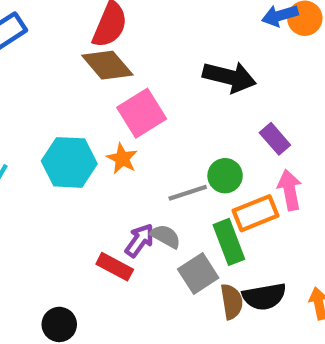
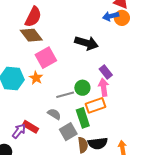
pink arrow: (290, 190) -> (104, 87), moved
purple arrow: (140, 240) -> (19, 131), moved

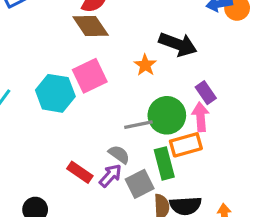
pink square: (46, 58) -> (90, 76), moved
orange star: (36, 78) -> (145, 65), moved
green circle: (82, 88) -> (167, 115), size x1.5
purple arrow: (19, 131) -> (110, 176), moved

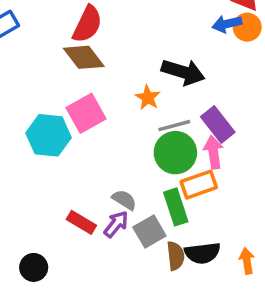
purple rectangle: (206, 93) -> (218, 125), size x1.4
gray line: (138, 125) -> (174, 126), moved

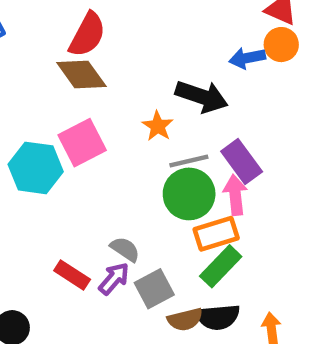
blue arrow: (227, 24) -> (247, 58), moved
green rectangle: (176, 207) -> (221, 266), moved, turned 60
brown semicircle: (176, 256) -> (185, 319), turned 80

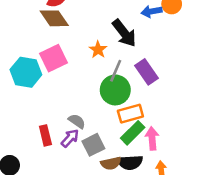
black arrow: (202, 96) -> (124, 33), turned 32
gray line: (189, 161) -> (116, 71), turned -55
pink arrow: (235, 195) -> (152, 138), moved
red rectangle: (72, 275) -> (45, 135), turned 42

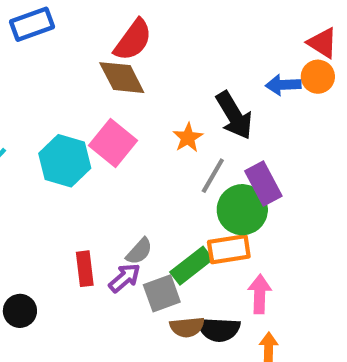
pink square: (54, 58) -> (113, 143), turned -32
green circle: (115, 90) -> (242, 210), moved
gray semicircle: (77, 121) -> (139, 251), turned 90
green rectangle: (133, 133) -> (191, 266), moved

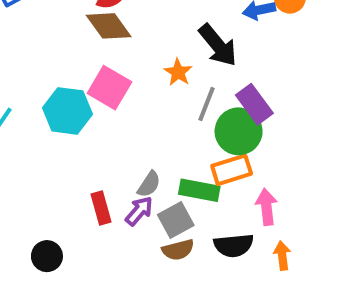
green rectangle: (191, 266) -> (199, 190), turned 57
brown semicircle: (187, 327) -> (178, 250), moved

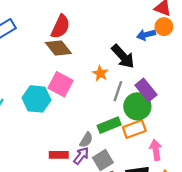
green rectangle: (199, 190) -> (109, 125), moved, turned -30
red rectangle: (101, 208) -> (59, 155), turned -72

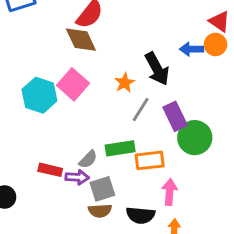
green circle: (137, 106) -> (195, 138), moved
purple arrow: (81, 156) -> (77, 177), turned 42

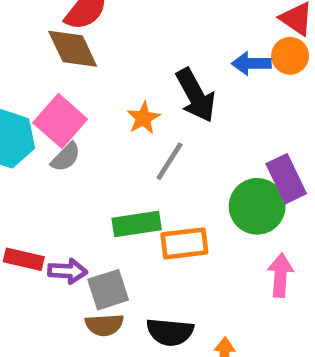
purple rectangle: (175, 116) -> (286, 179), moved
gray semicircle: (88, 159) -> (66, 157), moved
pink arrow: (170, 192) -> (280, 275), moved

